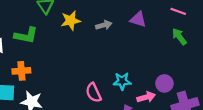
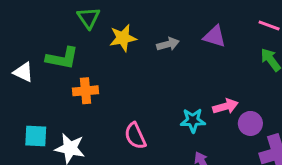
orange cross: (21, 71) -> (86, 91), moved
pink semicircle: (94, 93) -> (135, 136), moved
pink arrow: (146, 97) -> (225, 106), moved

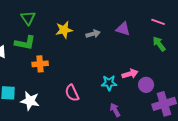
green triangle: (89, 18) -> (28, 18), moved

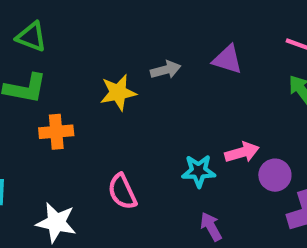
green triangle: (28, 18) -> (31, 37), turned -35
yellow star: (64, 30) -> (118, 93), moved
white star: (30, 101) -> (56, 223), moved

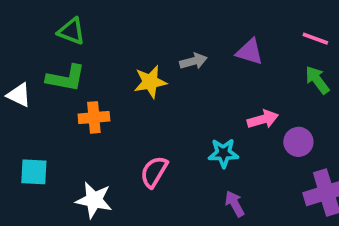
pink arrow: (242, 152) -> (263, 119), moved
purple circle: (275, 175) -> (298, 142), moved
pink semicircle: (122, 192) -> (154, 172), turned 56

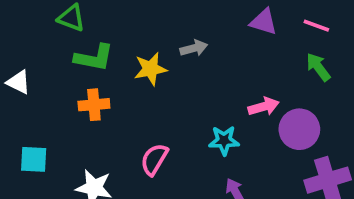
purple triangle: (250, 52) -> (264, 22), moved
green L-shape: (66, 78) -> (94, 58), moved
purple circle: (298, 142) -> (299, 129), size x1.4

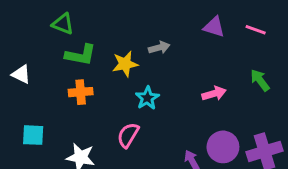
green arrow: (318, 67) -> (260, 80), moved
purple circle: (299, 129) -> (223, 147), moved
cyan star: (224, 141) -> (147, 98), moved, turned -30

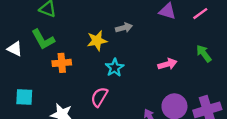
pink line: (256, 30) -> (200, 14), turned -56
green L-shape: (81, 55) -> (43, 39), moved, turned 50

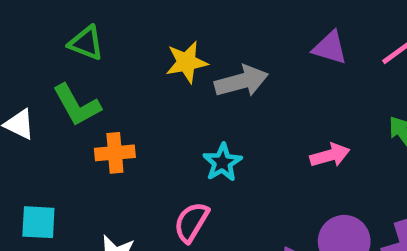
gray arrow: (124, 28) -> (241, 81), size x1.5
yellow star: (97, 41) -> (187, 62), moved

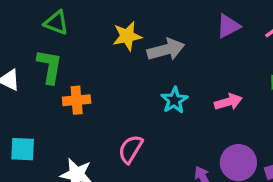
purple triangle: (330, 48) -> (228, 26), turned -44
green L-shape: (77, 105) -> (50, 67), turned -141
cyan star: (222, 162) -> (174, 100), moved

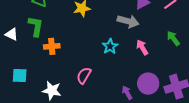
gray arrow: (166, 50) -> (128, 21), moved, turned 30
pink arrow: (228, 102) -> (142, 47), turned -105

